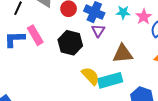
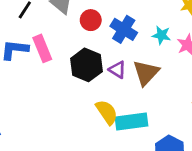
purple triangle: (98, 31) -> (117, 70), moved, turned -40
brown triangle: (123, 54) -> (146, 73), moved, turned -50

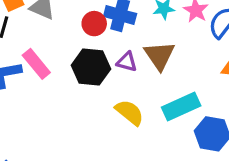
red circle: (91, 20) -> (94, 24), moved
cyan rectangle: (131, 121) -> (181, 106), moved

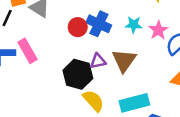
purple triangle: (127, 62) -> (98, 61), turned -35
black hexagon: (91, 67) -> (78, 74), moved

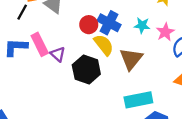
purple triangle: (98, 61) -> (58, 54), moved, turned 49
yellow semicircle: (93, 101) -> (104, 45), moved

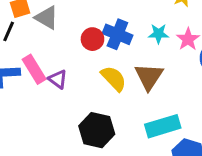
yellow semicircle: (104, 45) -> (114, 78), moved
black hexagon: (86, 70) -> (97, 130), moved

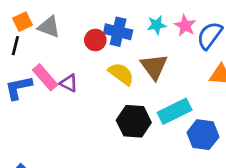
black hexagon: (97, 130) -> (134, 121), moved

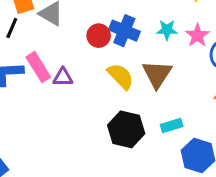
purple triangle: (69, 83) -> (63, 77), turned -36
cyan rectangle: (175, 111) -> (172, 126), size x0.6

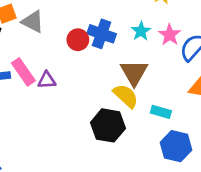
cyan star: (167, 30) -> (141, 31), turned -30
yellow semicircle: (121, 76) -> (126, 96), moved
cyan rectangle: (172, 126) -> (161, 112), moved, turned 36

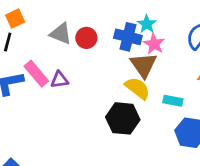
gray triangle: (33, 22) -> (61, 34), moved
blue cross: (102, 34) -> (128, 37), moved
pink star: (170, 35) -> (154, 44), moved

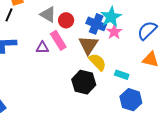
cyan star: (147, 24) -> (111, 17), size x1.5
brown triangle: (144, 65) -> (88, 45), moved
pink rectangle: (36, 74) -> (58, 40), moved

